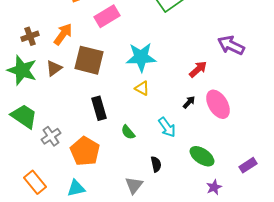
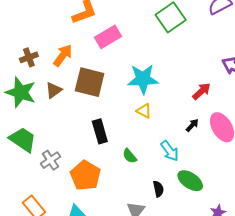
green ellipse: (202, 156) -> (190, 181), moved

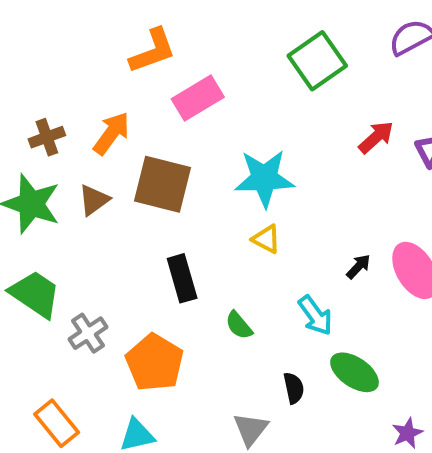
red arrow: (201, 91) -> (376, 137), moved

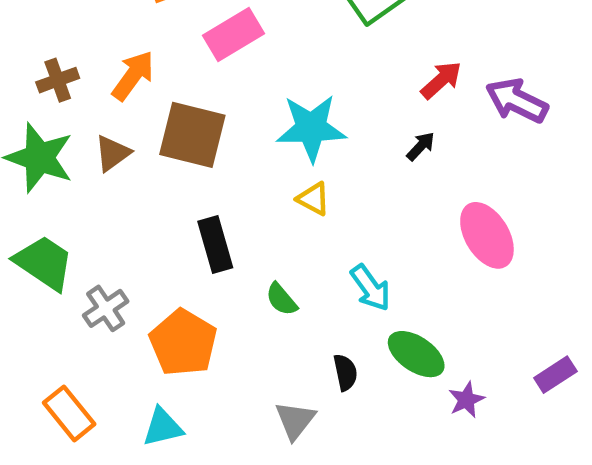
black arrow: (358, 267) -> (421, 146), moved
purple star: (407, 433) -> (466, 400), moved

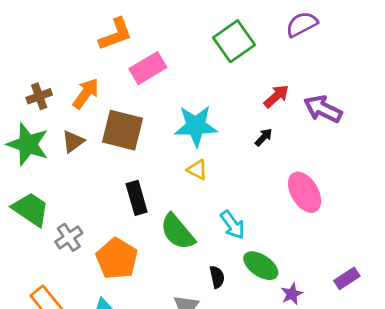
green semicircle: (281, 299) -> (178, 232), size x1.8

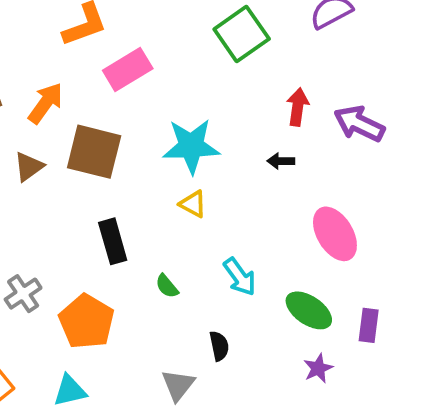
red arrow: (276, 96) -> (298, 107), turned -40
black arrow: (264, 137) -> (281, 161), turned -132
green semicircle: (178, 232) -> (167, 286), size x0.5
green ellipse: (261, 266) -> (309, 310), moved
purple rectangle: (347, 278) -> (369, 325), moved, turned -50

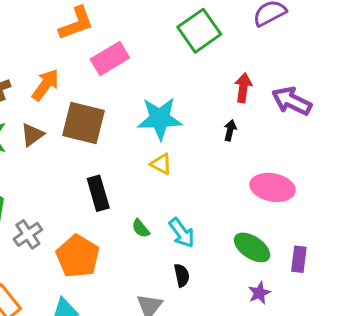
black arrow: (281, 161) -> (230, 130), turned 102
pink ellipse: (335, 234) -> (273, 187), turned -48
cyan arrow: (240, 277) -> (182, 233), moved

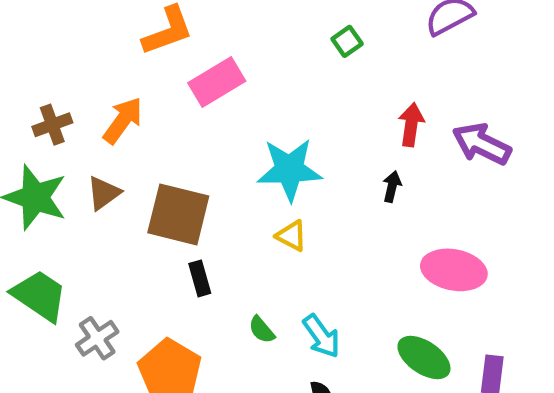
green square: (199, 31) -> (347, 41), size x0.5
brown square: (84, 123) -> (178, 214), moved
black rectangle: (98, 193) -> (200, 278), size x0.7

